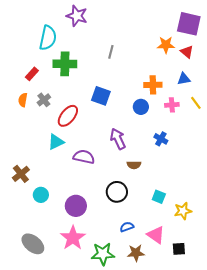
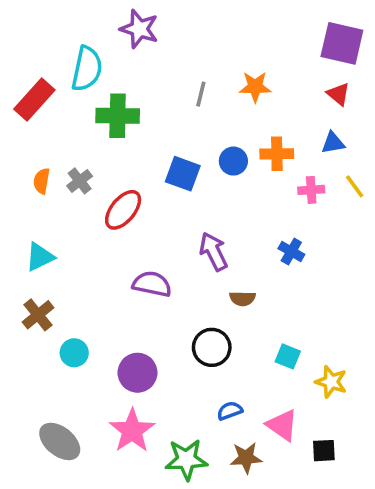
orange star: (166, 45) -> (255, 87), moved
red rectangle: (32, 74) -> (34, 100), moved, size x1.6
blue circle: (141, 107) -> (233, 161), moved
cyan triangle: (56, 142) -> (40, 257), moved
yellow star: (183, 211) -> (331, 382), turned 30

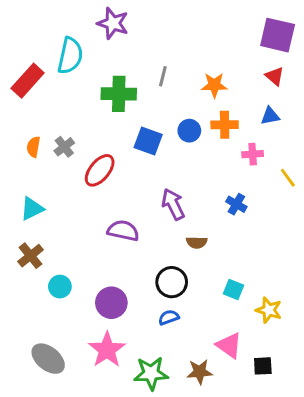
orange star: (255, 87) -> (214, 85), moved
green cross: (118, 116) -> (119, 94), moved
yellow line: (355, 186) -> (288, 178), moved
blue semicircle: (230, 411) -> (169, 317), moved

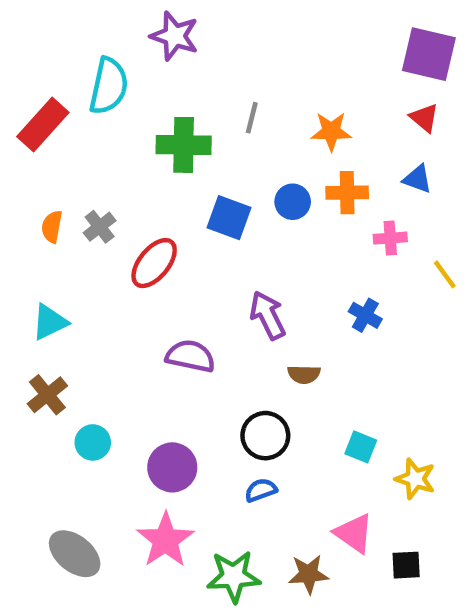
blue triangle: (270, 116) -> (418, 179), turned 30

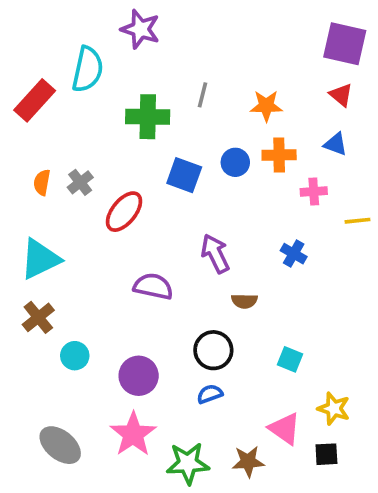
yellow line: (445, 274) -> (357, 221), turned -60
cyan triangle: (50, 322) -> (40, 259), size x1.4
yellow star: (415, 479) -> (334, 409), moved

